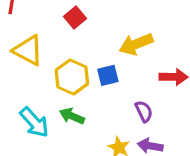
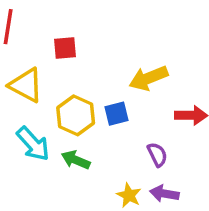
red square: (75, 17) -> (65, 48), moved, turned 35
cyan arrow: (34, 122) -> (33, 144), moved

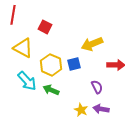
red square: (65, 48) -> (45, 27), turned 32

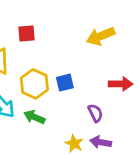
red square: (45, 27) -> (26, 34), turned -32
yellow arrow: (92, 44) -> (101, 36), moved

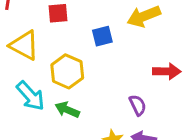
blue square: (65, 83) -> (102, 36), moved

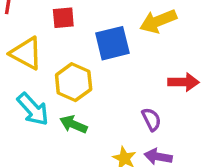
blue square: (102, 36) -> (112, 43), size x1.5

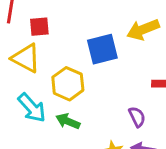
red square: (63, 18) -> (39, 27), moved

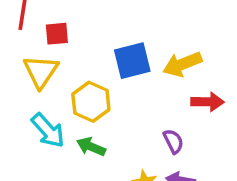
yellow arrow: (143, 30) -> (182, 64), moved
yellow triangle: (26, 58) -> (41, 71), turned 36

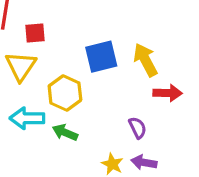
yellow arrow: (182, 64) -> (145, 60), turned 84
cyan arrow: (48, 130) -> (27, 118), turned 132

